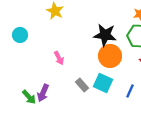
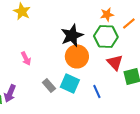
black star: (105, 35) -> (72, 35), turned -30
blue line: (130, 91) -> (97, 91), turned -48

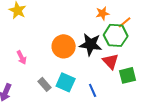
black star: (72, 35) -> (91, 44), moved, turned 30
green hexagon: (106, 36) -> (116, 35), moved
orange circle: (77, 56) -> (64, 46), moved

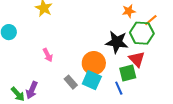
orange circle: (64, 46) -> (94, 63), moved
green square: (128, 75) -> (128, 73), moved

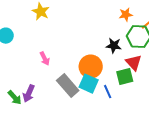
black star: (117, 42) -> (114, 46), size x0.7
gray rectangle: (71, 82) -> (68, 86), size x1.6
blue line: (119, 88) -> (108, 92), moved

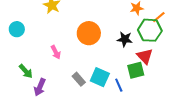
orange circle: (91, 67) -> (89, 33), moved
gray rectangle: (68, 86) -> (79, 79), size x0.6
green arrow: (15, 98) -> (26, 71), moved

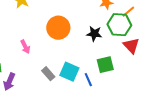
red triangle: (145, 56) -> (131, 46), moved

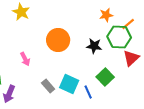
red triangle: (131, 46) -> (131, 58), turned 30
green square: (105, 65) -> (105, 77), turned -30

